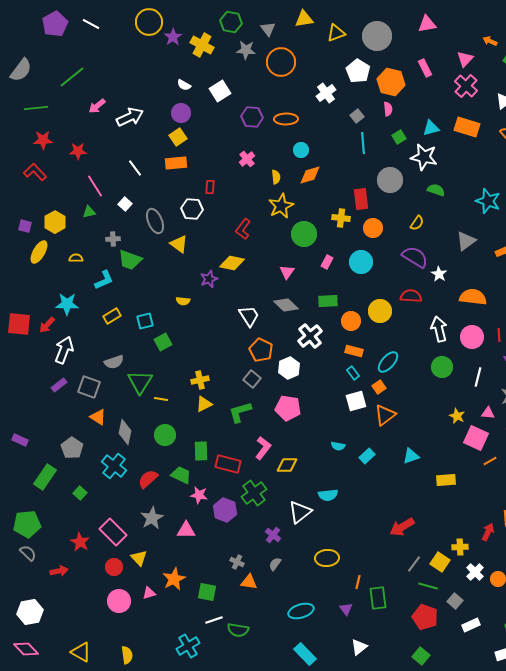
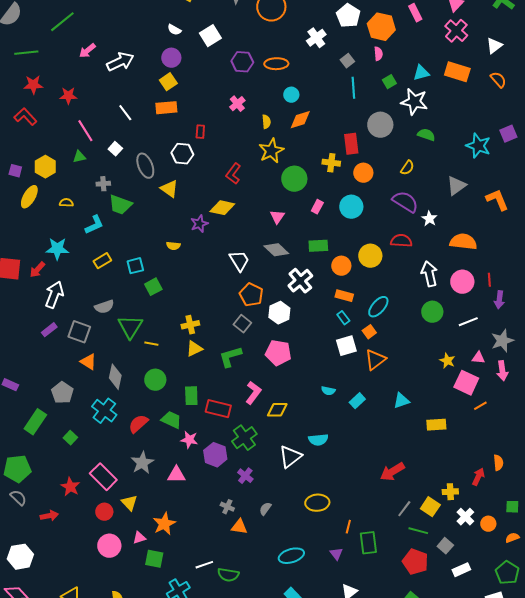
white line: (478, 377) -> (468, 322), turned 54
purple cross: (273, 535) -> (245, 476), moved
green square: (207, 592) -> (154, 559), moved

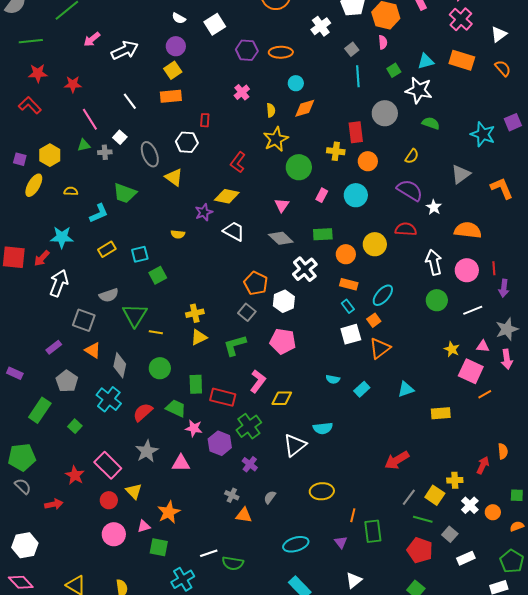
gray cross: (103, 184) -> (105, 152), moved
white trapezoid: (239, 261) -> (234, 231), moved, turned -30
purple rectangle: (49, 330) -> (54, 347), moved

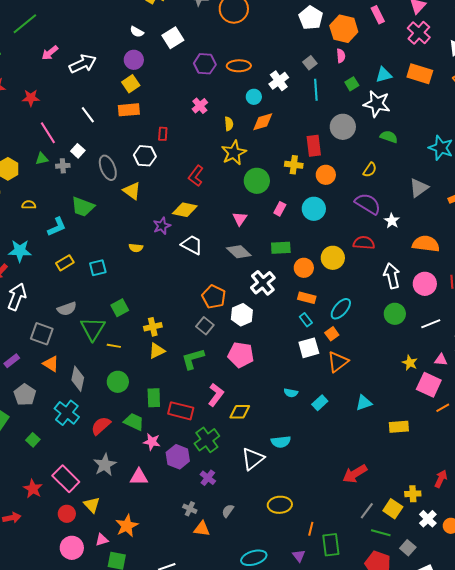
white cross: (321, 26) -> (279, 81), moved
green square: (158, 275) -> (120, 308), moved

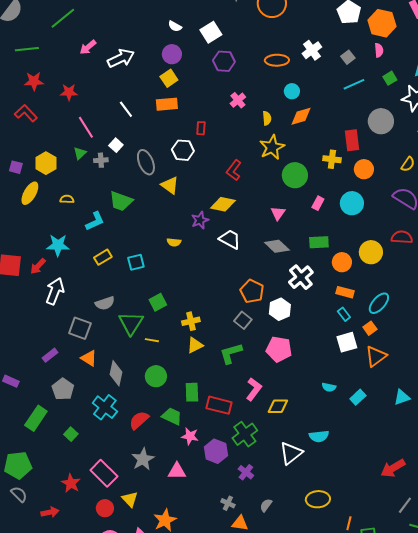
purple hexagon: (205, 64) -> (224, 61), moved
white cross: (279, 81) -> (312, 50), moved
cyan line: (316, 90) -> (354, 84), turned 70
green triangle: (42, 159) -> (80, 153), turned -32

